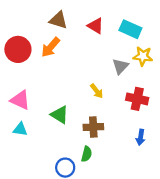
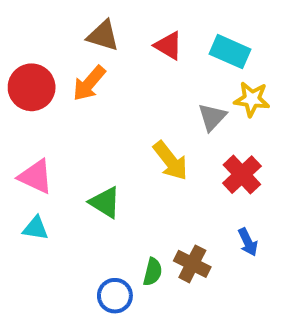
yellow arrow: (97, 91) -> (170, 161), size x1.5
red cross: (137, 99) -> (242, 175), turned 35
brown cross: (93, 127) -> (192, 264), moved, turned 30
blue arrow: (141, 137) -> (248, 242), turned -35

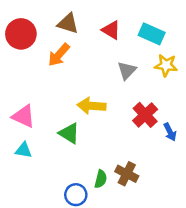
red circle: (32, 87) -> (21, 34), moved
gray triangle: (212, 117) -> (127, 70), moved
yellow arrow: (170, 161) -> (91, 106), moved, turned 132
red cross: (242, 175) -> (145, 115), moved
blue arrow: (248, 242) -> (170, 132), moved

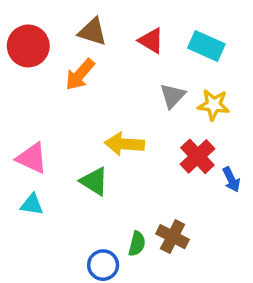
yellow star: (166, 65) -> (214, 105), moved

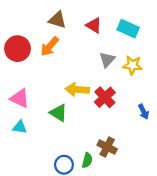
red circle: (28, 46) -> (18, 49), moved
red cross: (197, 156) -> (105, 97), moved
green semicircle: (137, 244) -> (87, 160), moved

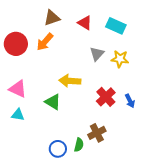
brown triangle: (57, 20) -> (52, 18), turned -36
red cross: (105, 97) -> (106, 97), moved
brown cross: (107, 147) -> (97, 133), turned 36

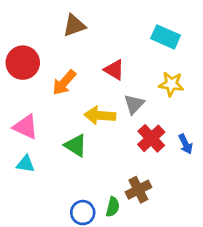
red triangle: (85, 23) -> (114, 70), moved
orange arrow: (45, 42) -> (64, 83), moved
gray triangle: (97, 54) -> (134, 104), moved

